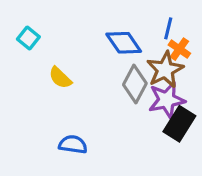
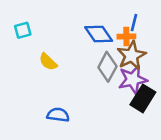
cyan square: (28, 38) -> (23, 30), turned 36
orange cross: (179, 49) -> (126, 37), moved, turned -36

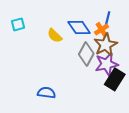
orange cross: (126, 37) -> (101, 30), turned -32
yellow semicircle: (48, 62) -> (55, 36), moved

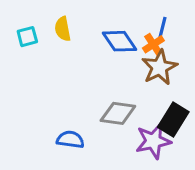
yellow semicircle: (55, 36) -> (63, 29), moved, turned 35
gray diamond: (86, 54) -> (118, 113), moved, turned 70
purple star: (107, 64) -> (153, 141), moved

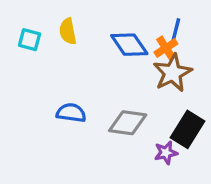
cyan square: (27, 37) -> (30, 40), turned 30
blue semicircle: (70, 140) -> (71, 113), moved
purple star: (153, 141) -> (166, 153), size x0.6

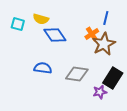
yellow semicircle: (68, 31) -> (41, 19), turned -63
blue diamond: (129, 45) -> (55, 35), moved
orange cross: (166, 48) -> (92, 34), moved

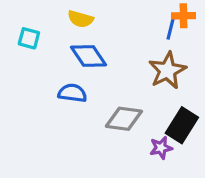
yellow semicircle: (41, 19) -> (80, 19), moved
orange cross: (92, 34) -> (183, 16), moved, turned 32
blue semicircle: (43, 68) -> (72, 93), moved

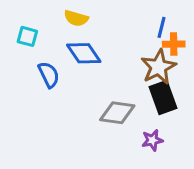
orange cross: (183, 16) -> (174, 44), moved
blue semicircle: (72, 93) -> (49, 75), moved, turned 56
black rectangle: (182, 125) -> (163, 97), moved, turned -52

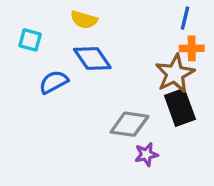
blue line: (162, 27) -> (185, 18), moved
blue semicircle: (49, 75) -> (54, 82), turned -92
purple star: (152, 140) -> (146, 154), moved

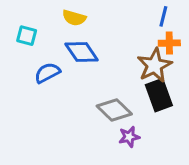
gray diamond: (129, 124) -> (114, 110), turned 36

